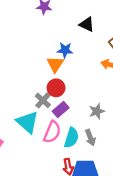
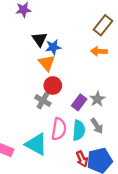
black triangle: (87, 24) -> (39, 39), moved, turned 42
purple rectangle: (61, 109) -> (79, 102), moved
cyan triangle: (27, 122) -> (36, 144), moved

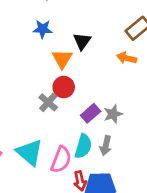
black triangle: (39, 39) -> (82, 41), moved
blue star: (53, 47) -> (43, 29), moved
gray arrow: (97, 126) -> (106, 146), turned 35
pink semicircle: (59, 129) -> (61, 160), moved

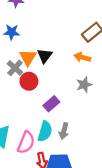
black triangle: (82, 41) -> (45, 56), moved
gray cross: (48, 102) -> (15, 68), moved
gray star: (113, 114) -> (84, 85), moved

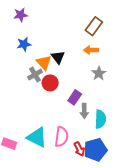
gray cross: (15, 68) -> (35, 75), turned 32
cyan semicircle: (45, 131) -> (100, 119), moved
gray arrow: (64, 131) -> (84, 111), moved

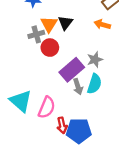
gray star: (99, 73) -> (95, 60), moved
purple rectangle: (75, 97) -> (72, 70), size x1.5
gray arrow: (84, 111) -> (78, 87), turned -32
cyan semicircle: (100, 119) -> (94, 84), moved

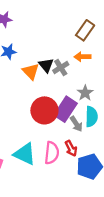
gray cross: (36, 34) -> (61, 68), moved
red circle: (50, 48) -> (44, 110), moved, size x1.5
red arrow: (62, 125) -> (71, 148), moved

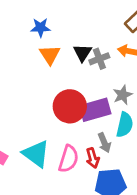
orange triangle: (31, 71) -> (50, 55), moved
purple rectangle: (65, 109) -> (95, 110), turned 30
gray arrow: (76, 124) -> (104, 143), moved

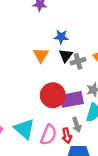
blue star: (40, 28) -> (61, 37), moved

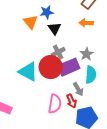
orange triangle: (41, 55) -> (31, 22), moved
gray cross: (78, 61) -> (58, 52), moved
cyan triangle: (24, 129) -> (28, 72), moved

